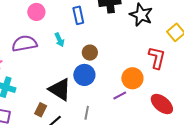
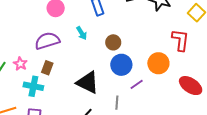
blue circle: (84, 75) -> (121, 65), moved
purple line: (120, 96) -> (137, 84), moved
brown rectangle: (41, 110) -> (47, 68), moved

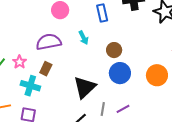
black triangle: (88, 82) -> (85, 87), turned 45
purple line: (137, 84) -> (123, 109), moved
gray line: (117, 103) -> (103, 109), moved

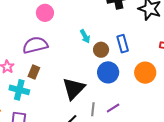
blue rectangle: (102, 13) -> (123, 44), moved
cyan arrow: (83, 38) -> (85, 36), moved

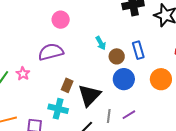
brown rectangle: (34, 72) -> (67, 85), moved
cyan cross: (19, 90) -> (58, 109), moved

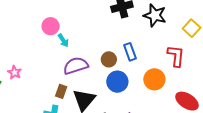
cyan arrow: (101, 43) -> (63, 40), moved
purple semicircle: (51, 52) -> (76, 66), moved
pink star: (23, 74) -> (15, 72), moved

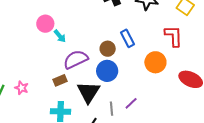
pink star: (15, 72) -> (22, 88), moved
blue circle: (117, 82) -> (107, 71), moved
brown rectangle: (61, 91) -> (60, 80), moved, turned 56

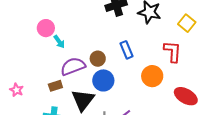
brown circle: (108, 49) -> (98, 59), moved

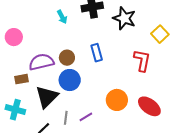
pink circle: (46, 28) -> (14, 37), moved
cyan arrow: (59, 42) -> (62, 17), moved
orange circle: (152, 76) -> (117, 100), moved

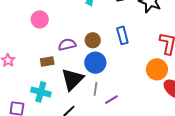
purple semicircle: (41, 62) -> (67, 45), size x0.7
orange circle: (117, 100) -> (157, 69), moved
gray line: (66, 118) -> (95, 89), moved

